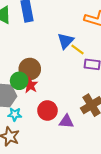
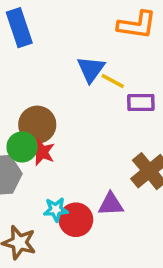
red circle: (47, 110) -> (76, 220), moved
cyan star: (15, 114) -> (56, 210), moved

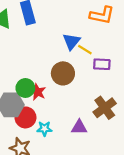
brown circle: (37, 125) -> (63, 73), moved
red circle: (76, 220) -> (25, 117), moved

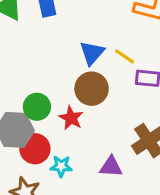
blue triangle: (71, 41) -> (92, 53), moved
red star: (38, 92) -> (71, 118), moved

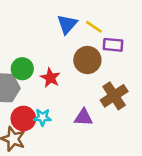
brown circle: (92, 89) -> (87, 60), moved
red circle: (35, 149) -> (23, 119), moved

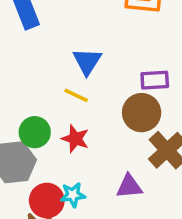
yellow line: (94, 27) -> (76, 95), moved
brown circle: (87, 60) -> (142, 113), moved

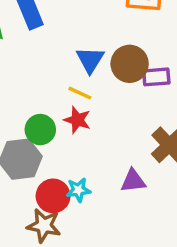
brown circle: (142, 113) -> (130, 64), moved
red star: (75, 139) -> (77, 120), moved

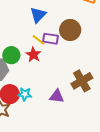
blue triangle: (90, 60) -> (38, 15), moved
purple rectangle: (156, 77) -> (51, 39), moved

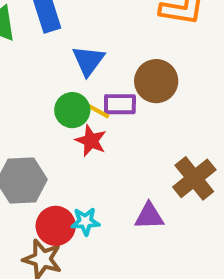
green circle: (11, 55) -> (72, 110), moved

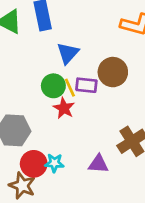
yellow line: (96, 110) -> (70, 88), turned 30

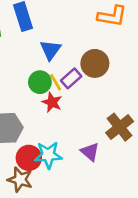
purple rectangle: (86, 85) -> (71, 78), turned -42
cyan star: (54, 163) -> (48, 155), size x1.5
purple triangle: (98, 164) -> (90, 152), turned 42

